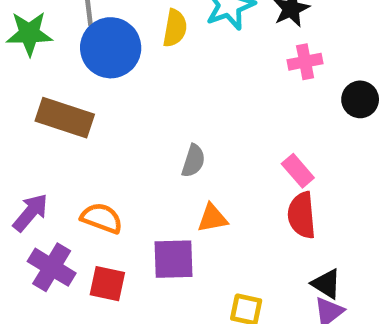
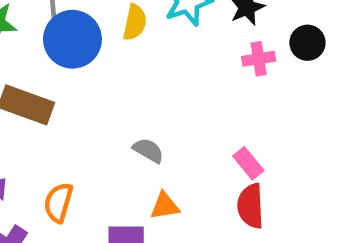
black circle: (360, 99) -> (307, 43), moved
gray semicircle: (193, 161) -> (148, 150), turned -80
orange semicircle: (102, 218) -> (58, 203), turned -96

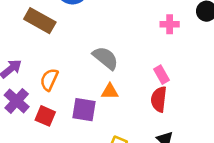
pink cross: (259, 59) -> (170, 24), moved
gray semicircle: (148, 150) -> (105, 58), size x1.5

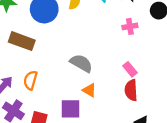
orange semicircle: (49, 80) -> (30, 80), moved
orange triangle: (110, 91) -> (89, 90), turned 40

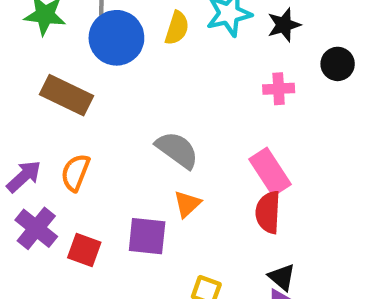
pink rectangle: (130, 69) -> (270, 172), size x1.5
orange triangle: (89, 90) -> (187, 204), turned 40

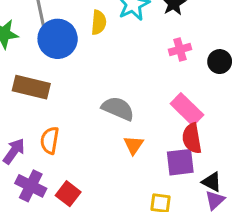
black circle: (338, 64) -> (220, 62), moved
purple square: (147, 236) -> (180, 162), moved
red square: (84, 250) -> (68, 194), turned 30

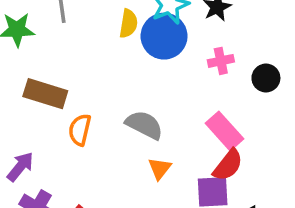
blue circle: (58, 39) -> (164, 36), moved
red semicircle: (192, 138) -> (228, 165), turned -136
orange semicircle: (50, 140) -> (80, 130), moved

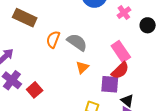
pink cross: (221, 61) -> (124, 13), turned -32
orange semicircle: (80, 130) -> (53, 39), moved

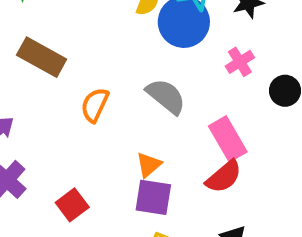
gray semicircle: (77, 42) -> (166, 96), moved
purple square: (110, 84) -> (153, 197), moved
red square: (35, 90) -> (72, 205), moved

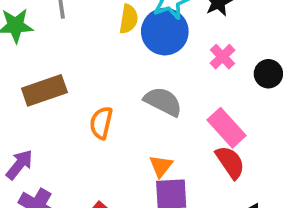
brown rectangle: (42, 57) -> (44, 90), turned -36
red semicircle: (224, 177) -> (230, 162), turned -72

